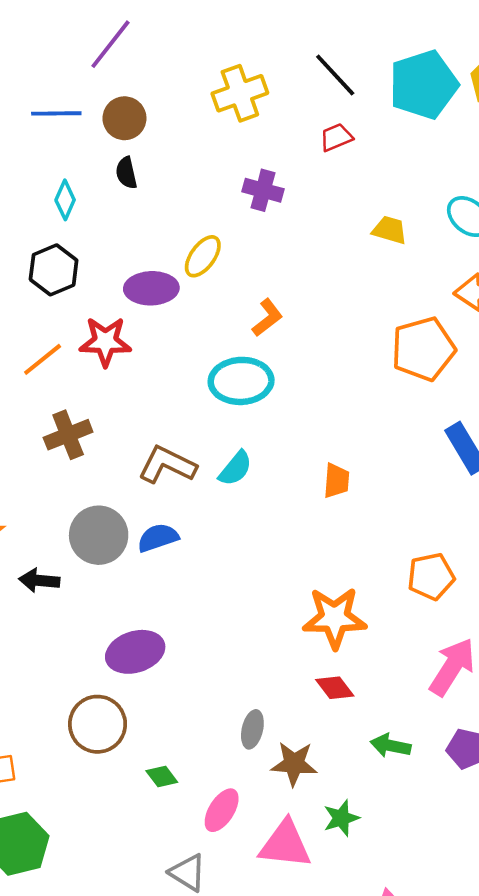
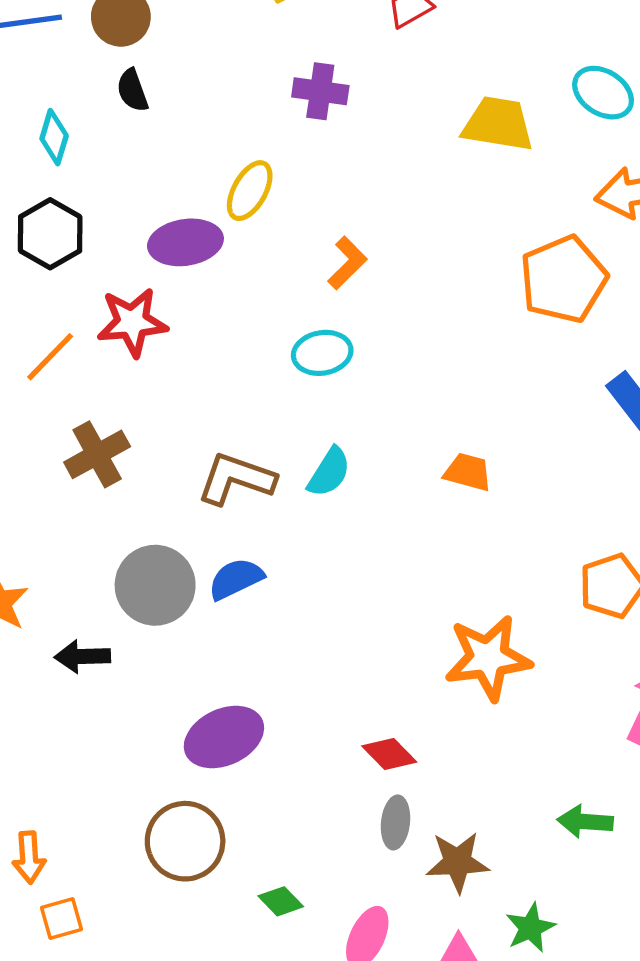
yellow trapezoid: (390, 230) -> (498, 124), size x1.5
cyan ellipse: (241, 381) -> (322, 353), size x0.7
orange trapezoid: (336, 481) -> (468, 472), turned -72
red diamond: (335, 688) -> (389, 754), moved

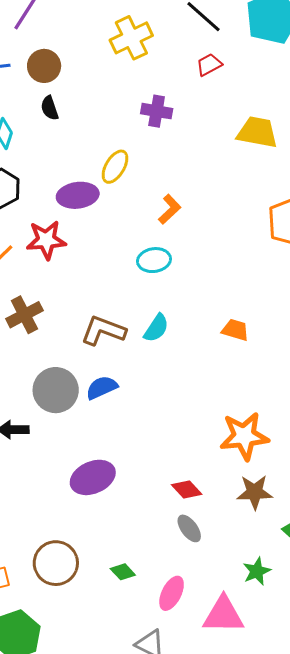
gray ellipse: (395, 822) -> (189, 528), turned -44
brown circle: (185, 841) -> (56, 563), moved
brown star: (457, 862) -> (255, 492), moved
green star: (530, 928) -> (257, 571), moved

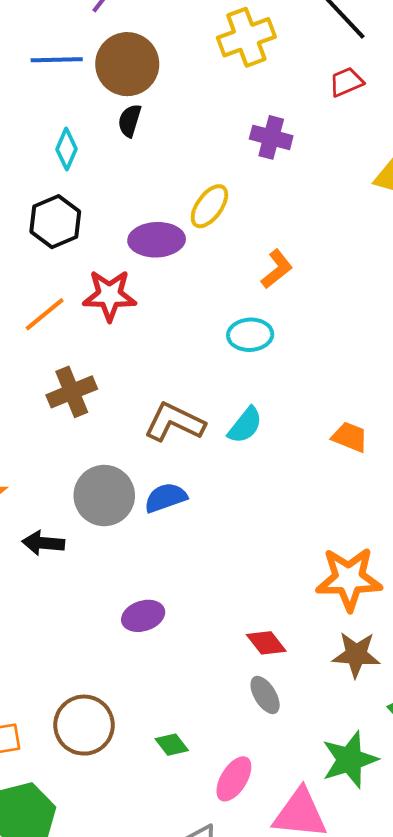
brown circle: (44, 66) -> (127, 64), size x1.4
black semicircle: (50, 108) -> (130, 121), turned 30
purple ellipse: (93, 477) -> (143, 616), size x0.7
green star: (257, 571) -> (350, 760), size x1.5

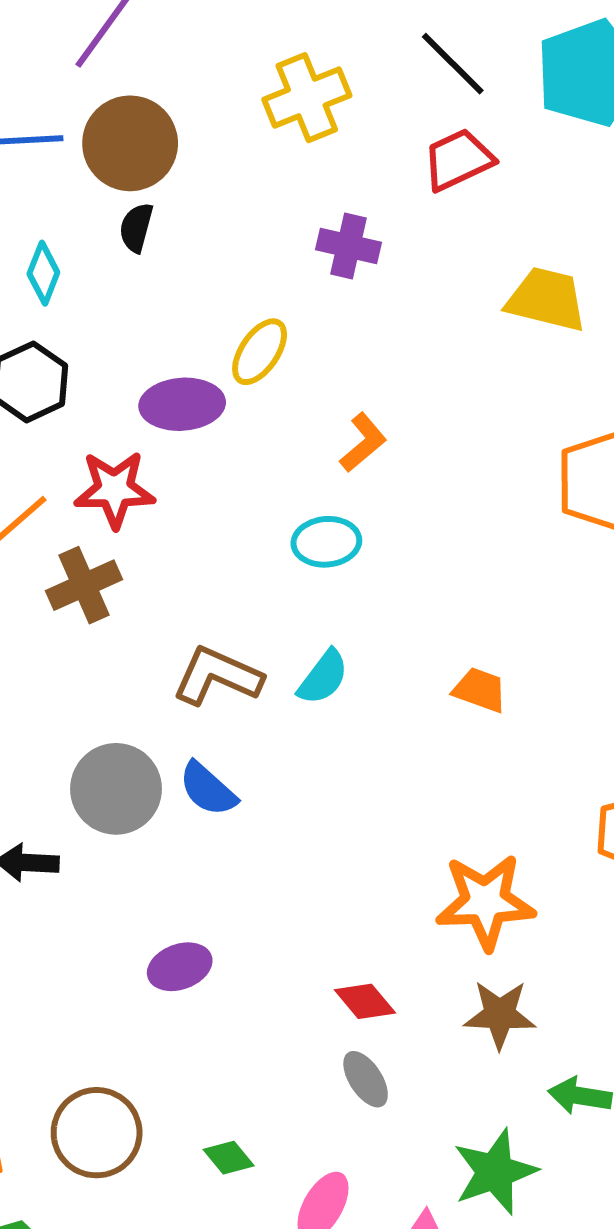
red trapezoid: (346, 82) -> (458, 160), size x1.4
brown cross: (72, 392) -> (84, 585), moved
blue semicircle: (166, 498) -> (208, 789), turned -117

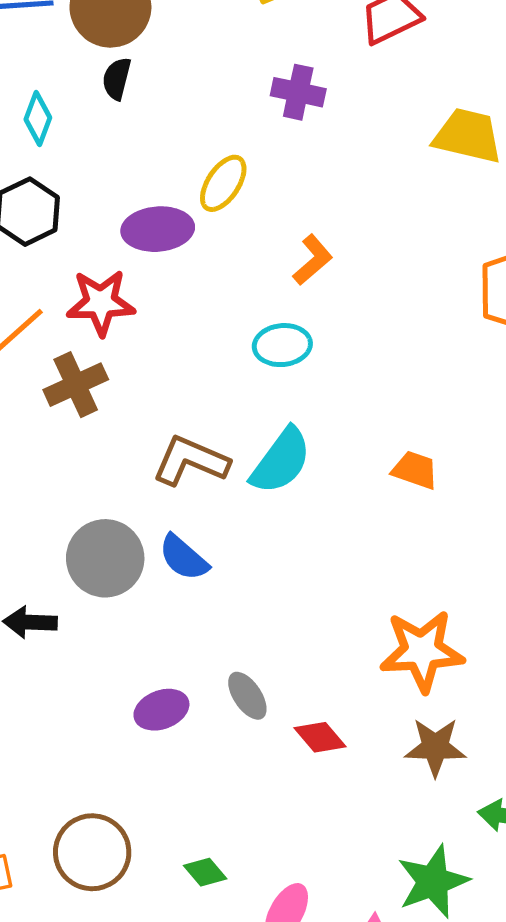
cyan semicircle: (323, 677) -> (281, 461), size x1.4
gray ellipse: (366, 1079) -> (247, 696), moved

